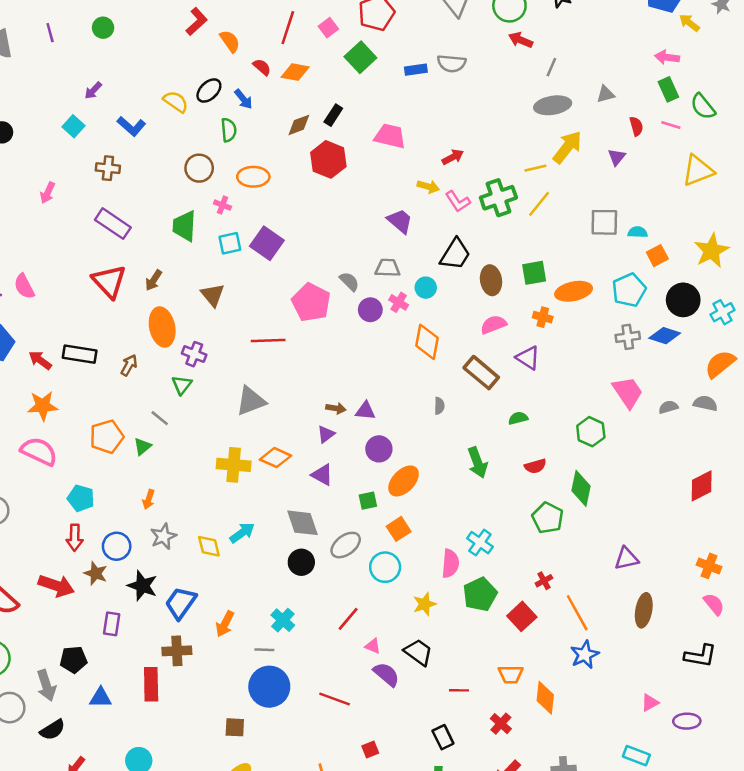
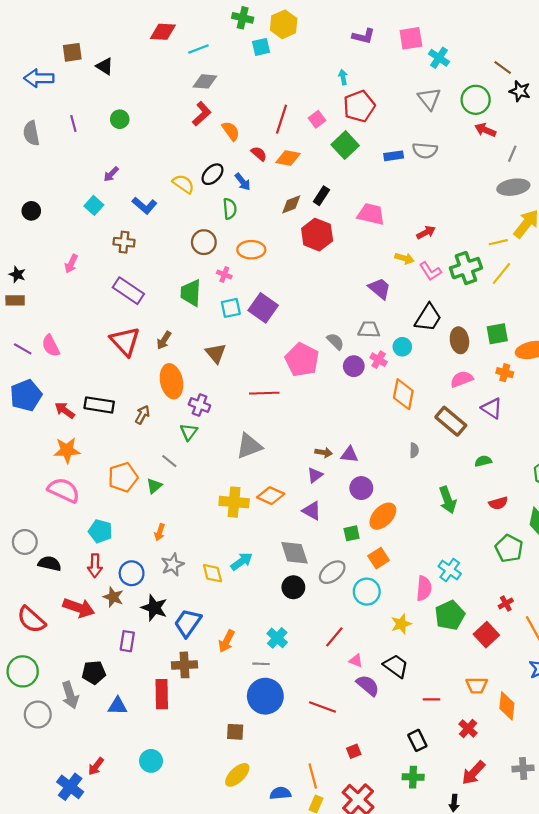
black semicircle: (53, 730) -> (50, 564), moved, turned -135

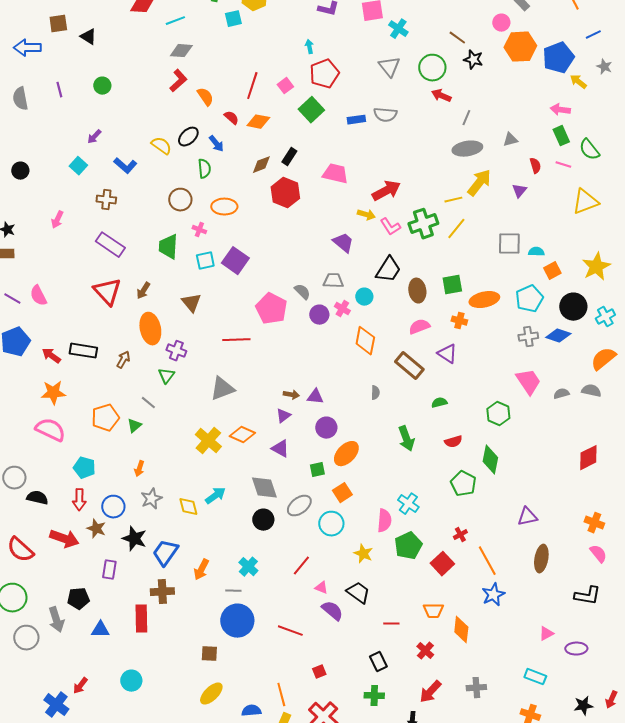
red arrow: (426, 232) -> (386, 191), size x1.6
yellow cross: (234, 502) -> (208, 441), turned 36
yellow star: (401, 624) -> (363, 554), turned -30

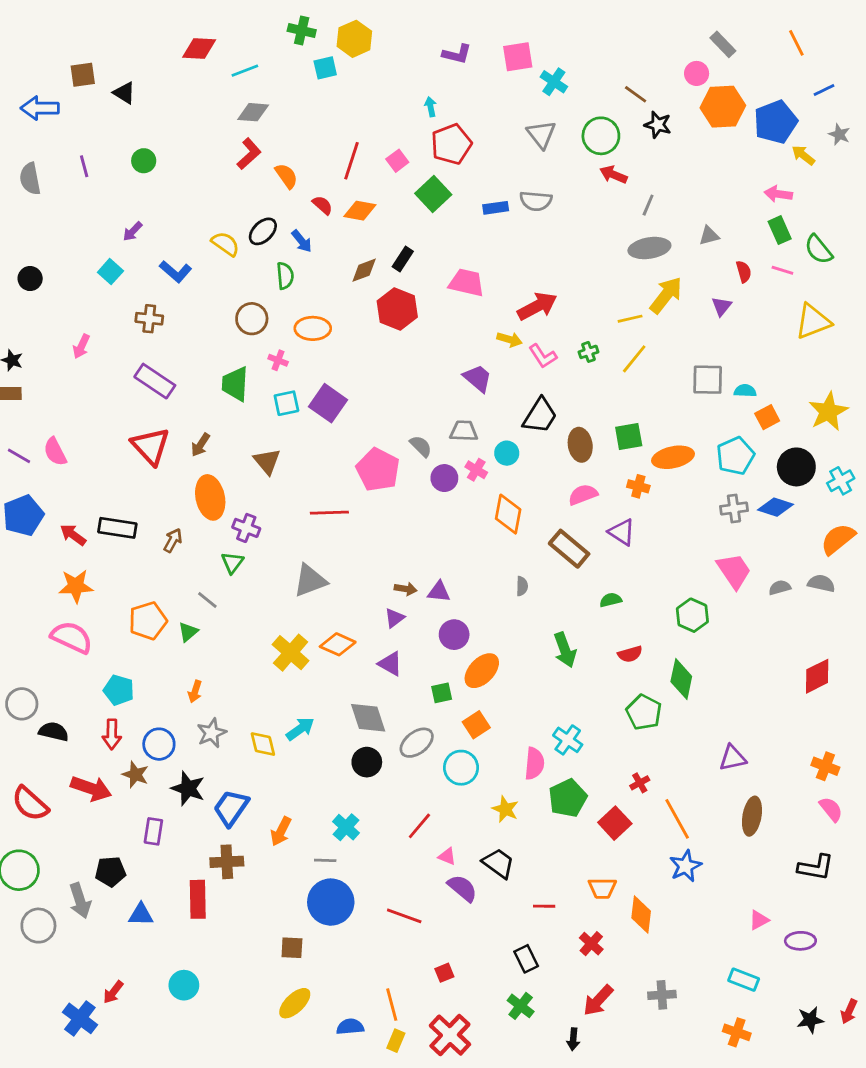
green cross: (423, 224) -> (588, 352), size x0.5
green cross: (374, 696) -> (521, 1006), turned 36

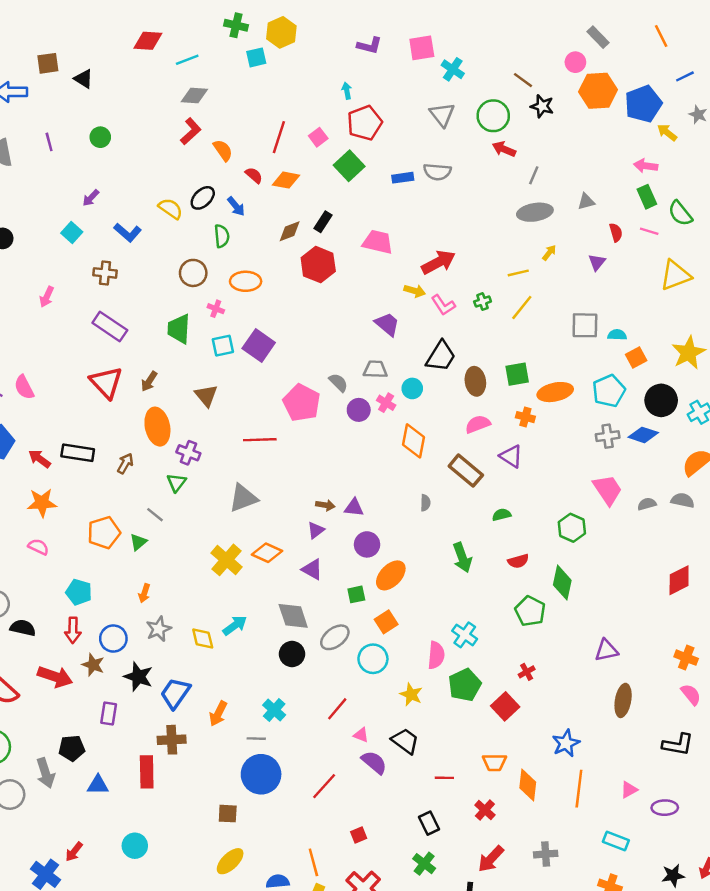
yellow arrow: (666, 295) -> (549, 253), size x0.5
pink semicircle: (72, 637) -> (38, 547), size x0.6
orange line: (677, 819) -> (579, 789), moved, turned 36
red line: (404, 916) -> (324, 786), turned -68

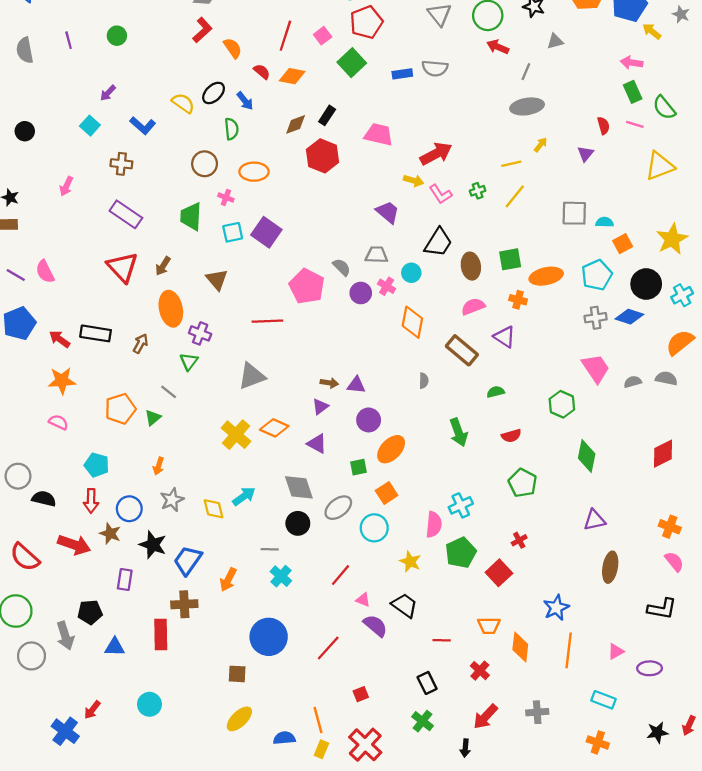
gray triangle: (586, 201) -> (555, 41), moved
green diamond: (562, 583) -> (587, 456), moved
cyan cross: (465, 635) -> (461, 505), turned 30
gray line: (256, 739) -> (270, 549), moved

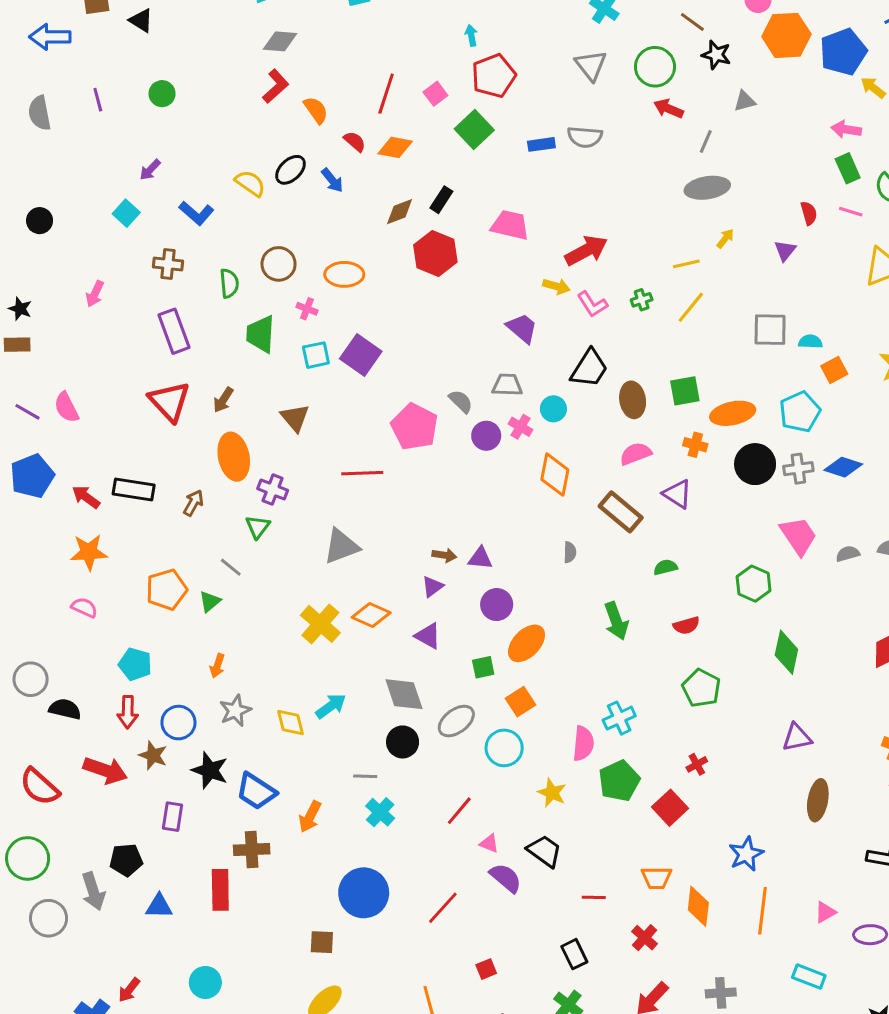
green semicircle: (232, 129) -> (229, 283), moved
purple rectangle: (126, 214) -> (174, 331), turned 36
black circle: (646, 284) -> (755, 464), moved
blue trapezoid: (188, 560) -> (256, 791), turned -92

